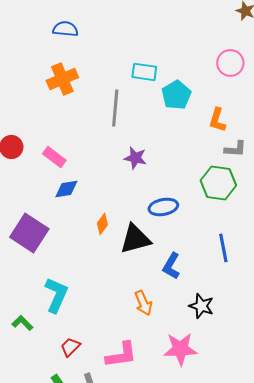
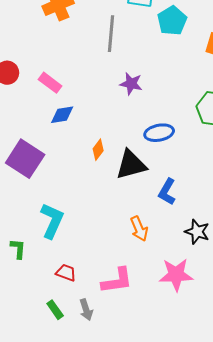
green L-shape: (22, 323) -> (18, 249), turned 50
red trapezoid: (70, 347) -> (66, 273), turned 65

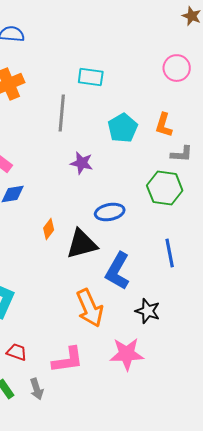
cyan pentagon: (172, 21) -> (123, 128), moved
blue L-shape: (167, 192) -> (118, 271), size x1.4
orange arrow: (139, 229) -> (90, 308), size x1.5

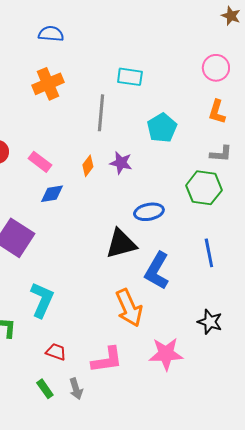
orange L-shape: (164, 125) -> (217, 112), moved
orange diamond: (49, 229) -> (88, 166), moved
black star: (148, 311) -> (210, 322), moved

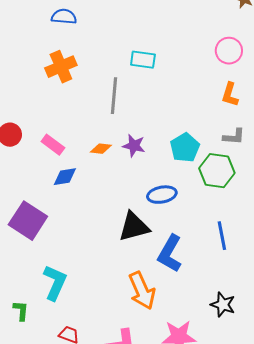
cyan pentagon: (162, 128) -> (185, 148), moved
orange diamond: (88, 166) -> (101, 149), turned 60

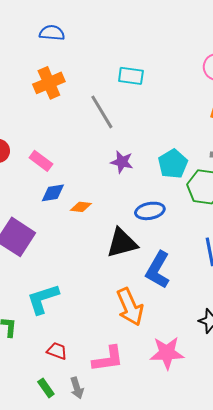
gray line: (114, 96) -> (102, 112), turned -36
orange diamond: (101, 149) -> (81, 207), moved
cyan L-shape: (55, 283) -> (43, 299), turned -132

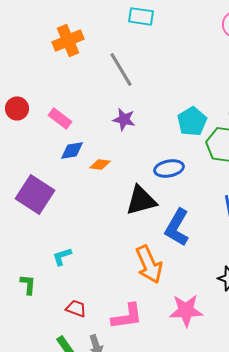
cyan rectangle: (131, 76) -> (141, 16), moved
purple star: (122, 162) -> (124, 119), moved
cyan L-shape: (43, 299) -> (62, 256), size x0.6

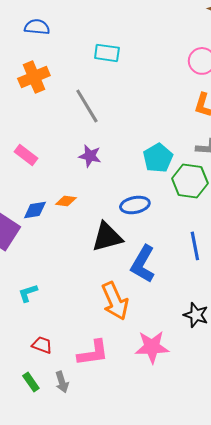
blue diamond: (72, 150) -> (35, 210), moved

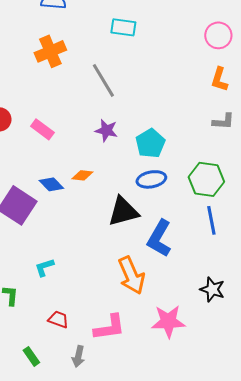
cyan pentagon: (158, 158) -> (150, 143), moved
green hexagon: (190, 181) -> (206, 179), moved
blue diamond: (35, 210) -> (51, 184), turned 55
green rectangle: (31, 382) -> (31, 356), moved
gray arrow: (62, 382) -> (78, 356), turned 30

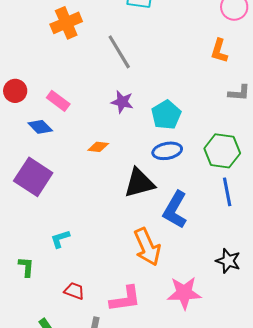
orange L-shape: (219, 79) -> (219, 51), moved
blue diamond: (51, 184) -> (40, 127), moved

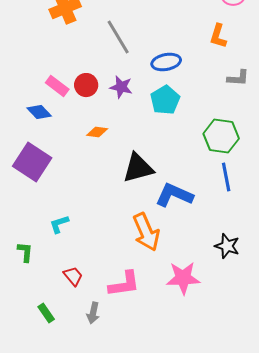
red circle: (15, 91) -> (86, 85), moved
blue ellipse: (167, 151) -> (166, 62), moved
blue L-shape: (175, 210) -> (174, 195), turned 84
red trapezoid: (74, 291) -> (73, 276), turned 30

